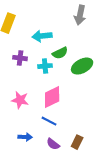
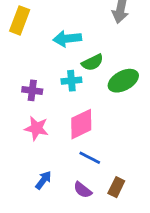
purple cross: (20, 58) -> (32, 90), moved
blue line: (49, 121) -> (90, 158), moved
blue arrow: (25, 137) -> (43, 180), turned -56

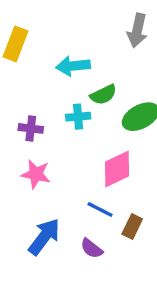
pink diamond: (81, 124) -> (117, 169), moved
blue arrow: (43, 180) -> (44, 237), size x1.6
brown rectangle: (116, 187) -> (132, 227), moved

